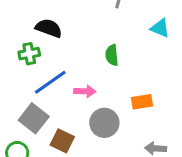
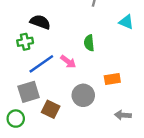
pink arrow: (85, 91) -> (68, 62), moved, turned 35
gray square: (34, 118) -> (29, 92), turned 35

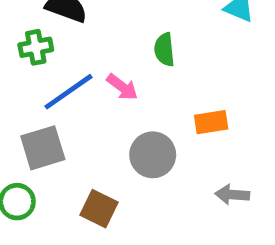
brown square: (51, 109) -> (99, 209), moved

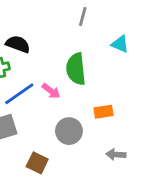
green semicircle: (164, 50) -> (76, 69), size x1.6

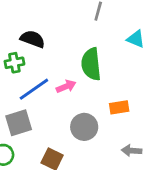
pink arrow: (51, 91) -> (66, 86), turned -60

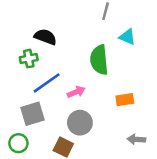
cyan triangle: (136, 39) -> (127, 37), moved
pink arrow: (66, 86) -> (76, 92), moved
gray circle: (84, 127) -> (80, 123), moved

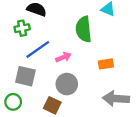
gray square: (33, 114) -> (25, 76), turned 30
gray arrow: (136, 139) -> (116, 99), size x1.6

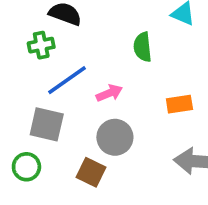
green semicircle: (84, 29) -> (143, 47), size x0.7

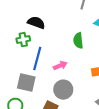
blue line: (67, 80) -> (37, 59), turned -40

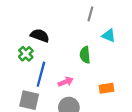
green cross: (23, 40) -> (26, 54), turned -32

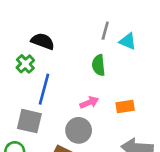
gray line: (90, 14) -> (105, 31), moved
pink arrow: (66, 82) -> (89, 102), moved

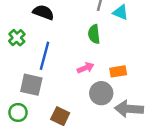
green cross: (25, 64) -> (17, 38), moved
gray circle: (79, 130) -> (101, 93), moved

